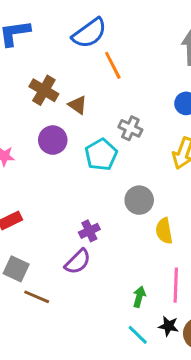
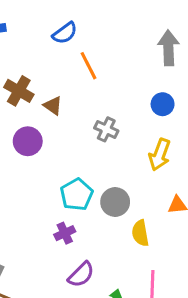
blue semicircle: (89, 33) -> (65, 33), size x0.7
cyan pentagon: (101, 155) -> (77, 195), moved
purple semicircle: (78, 262) -> (81, 275), moved

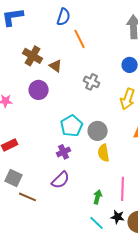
blue semicircle: (65, 33) -> (64, 17), turned -36
yellow semicircle: (140, 233) -> (104, 153), moved
purple semicircle: (81, 275) -> (61, 180), moved

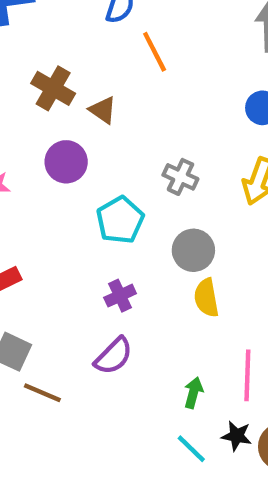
gray cross: (92, 82) -> (180, 177), moved
cyan pentagon: (72, 126) -> (120, 220), moved

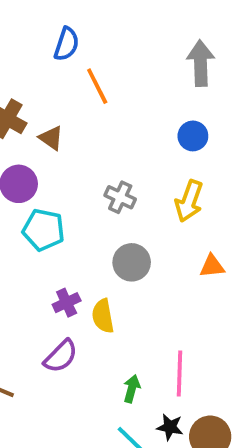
cyan pentagon: (120, 220) -> (44, 230), moved, turned -30
yellow semicircle: (206, 298) -> (103, 316), moved

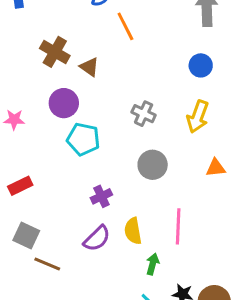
yellow semicircle: (103, 316) -> (133, 231), moved
pink line: (180, 373) -> (178, 226), moved

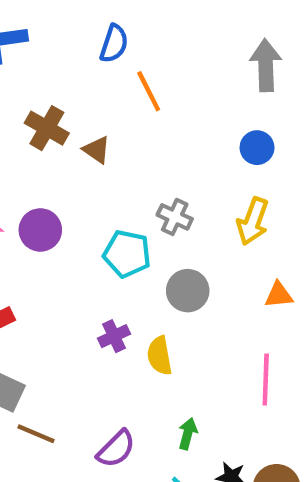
purple circle: (64, 103) -> (40, 230), moved
cyan pentagon: (83, 139) -> (127, 254), moved
pink line: (178, 226) -> (266, 379), moved
yellow semicircle: (133, 231) -> (160, 356), moved
purple semicircle: (97, 238) -> (116, 449), moved

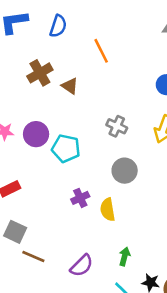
blue semicircle: (114, 44) -> (58, 26), moved
brown cross: (47, 128) -> (40, 73), turned 30
cyan pentagon: (127, 254) -> (66, 148), moved

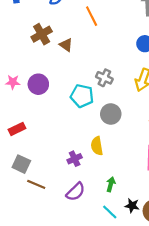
cyan pentagon: (66, 148) -> (82, 96), moved
purple cross: (80, 198) -> (75, 159), moved

